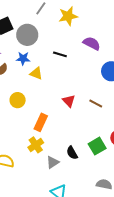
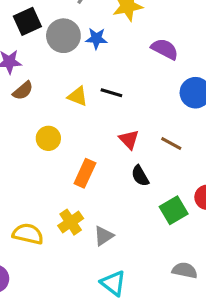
black line: (60, 54) -> (111, 93), moved
blue star: (23, 58) -> (96, 38), moved
yellow cross: (36, 145) -> (71, 222), moved
black semicircle: (72, 153) -> (140, 176), moved

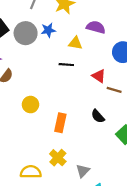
yellow triangle: (78, 96) -> (75, 43), moved
red triangle: (129, 139) -> (99, 76), moved
gray triangle: (104, 236) -> (83, 171), moved

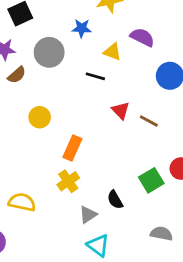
gray circle: (26, 33) -> (49, 52), moved
red triangle: (99, 76) -> (121, 110), moved
black semicircle: (98, 116) -> (115, 200), moved
yellow cross: (58, 158) -> (68, 181), moved

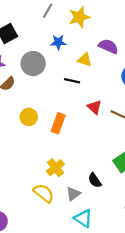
orange rectangle: (72, 148) -> (58, 123), moved
yellow semicircle: (22, 202) -> (44, 193), moved, turned 30

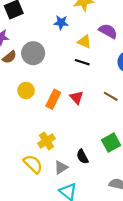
gray circle: (33, 64) -> (33, 53), moved
black line: (72, 81) -> (82, 62), moved
red triangle: (94, 107) -> (77, 97), moved

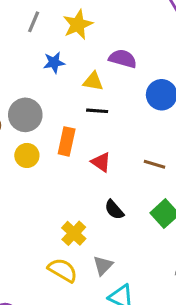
yellow circle: (26, 90) -> (27, 155), moved
brown line: (111, 96) -> (155, 164), moved
orange rectangle: (53, 99) -> (67, 141), moved
black semicircle: (82, 157) -> (114, 210), moved

